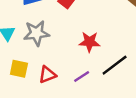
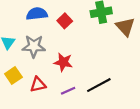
red star: (89, 42) -> (63, 62), moved
yellow square: (19, 69) -> (13, 75), turned 35

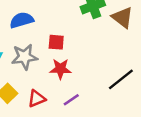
red square: (65, 21) -> (56, 42), moved, turned -32
black line: (99, 85) -> (121, 79), moved

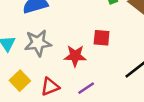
red square: (56, 42) -> (102, 38), moved

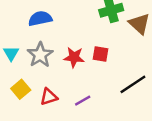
gray star: (38, 43) -> (40, 55), turned -30
red star: (75, 56) -> (74, 57), moved

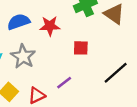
red star: (74, 57) -> (50, 26), moved
purple line: (83, 101) -> (64, 83), moved

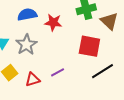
red square: (81, 48) -> (89, 46), moved, size x1.6

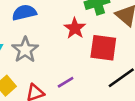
red star: (53, 22) -> (75, 28), moved, turned 30

